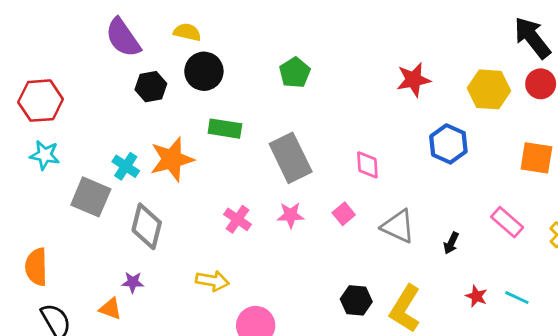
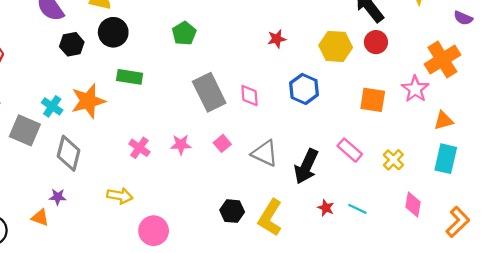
red star: (414, 80) -> (277, 39), size x0.7
gray rectangle: (291, 158) -> (209, 92), moved
pink diamond: (367, 165) -> (250, 95), moved
black arrow: (451, 243) -> (306, 166), size x2.0

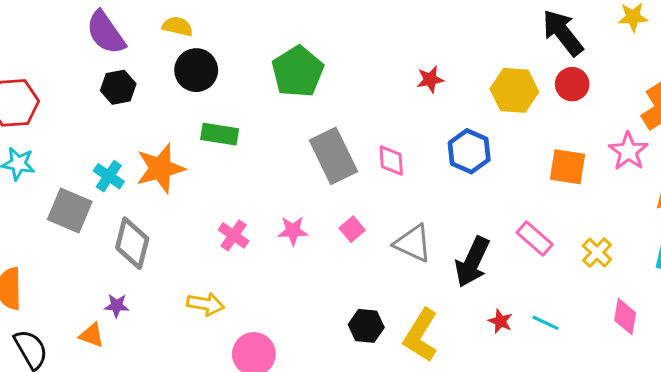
green pentagon: (184, 33) -> (298, 72), size x1.5
black hexagon: (72, 44) -> (118, 87), moved

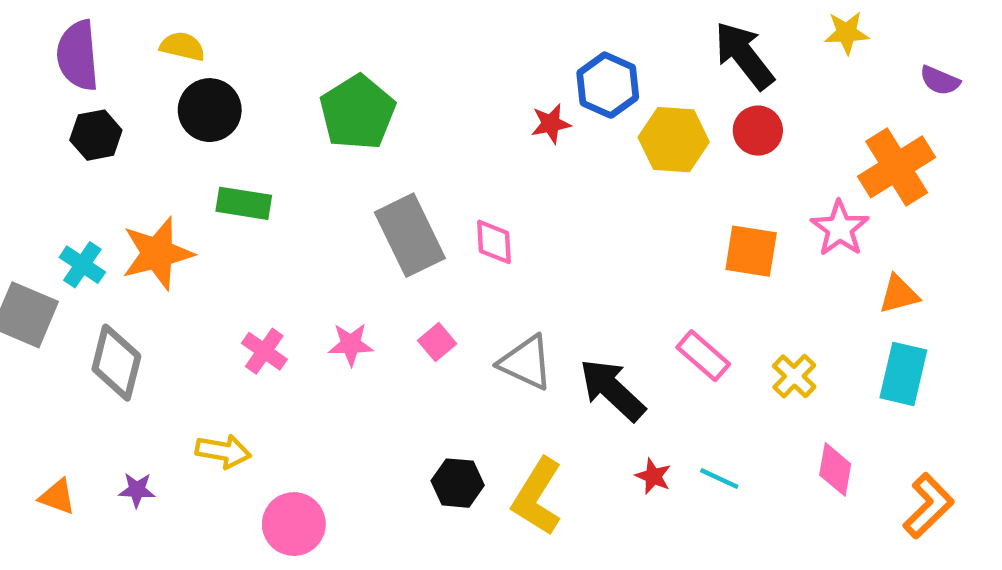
purple semicircle: (106, 33) -> (78, 55), turned 30
blue hexagon: (469, 151) -> (608, 85), moved
black arrow: (472, 262) -> (612, 390), turned 108
purple star: (117, 306) -> (137, 490), moved

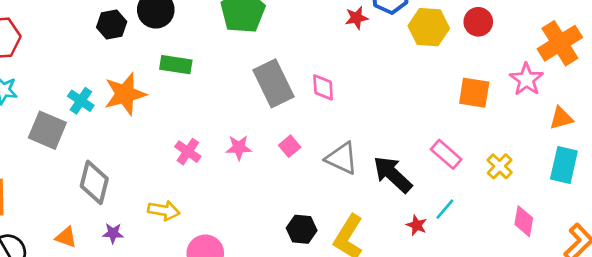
black hexagon: (96, 135) -> (112, 24), moved
gray diamond: (116, 363) -> (94, 182), moved
cyan line: (719, 479) -> (445, 209), moved, turned -75

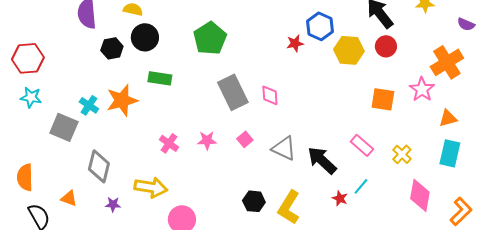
yellow arrow: (164, 210) -> (151, 187), size x1.4
pink diamond: (524, 221) -> (420, 195), size x1.4
orange triangle: (66, 237) -> (69, 198), moved

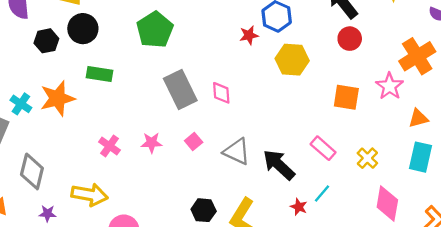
yellow hexagon: (349, 50) -> (292, 60), moved

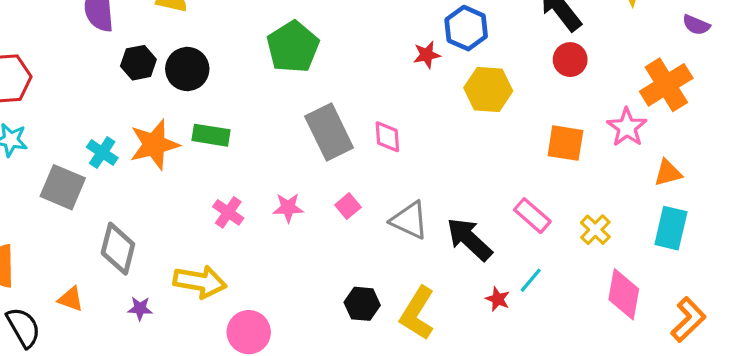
black circle: (83, 29) -> (187, 69), moved
green rectangle: (99, 74) -> (211, 135), moved

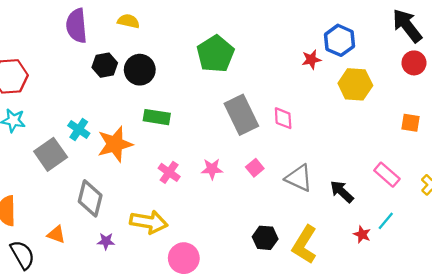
orange square: (565, 143) -> (411, 123), size x0.7
orange star: (154, 145) -> (115, 144), moved
gray square: (63, 187) -> (51, 154), turned 32
black arrow: (469, 239) -> (342, 192), size x0.7

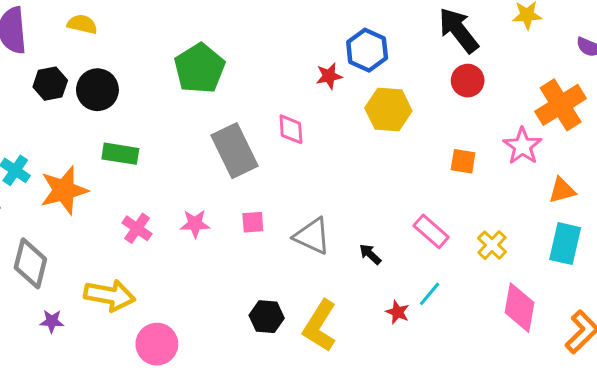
pink diamond: (283, 118) -> (291, 129), moved
pink square: (255, 168) -> (253, 222), turned 36
black arrow: (342, 192) -> (370, 254), size x0.7

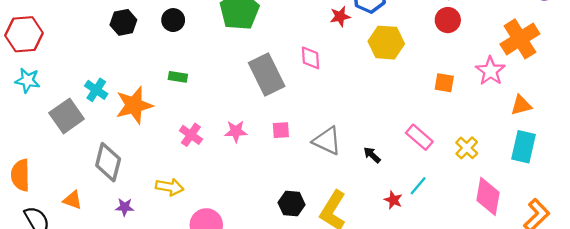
black circle: (97, 90) -> (173, 20), moved, size x0.7
green rectangle: (120, 154) -> (178, 77), size x0.7
yellow arrow: (110, 295) -> (170, 187), size x0.7

